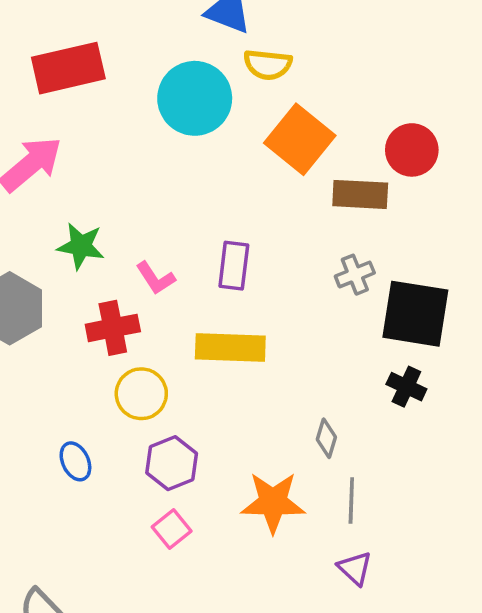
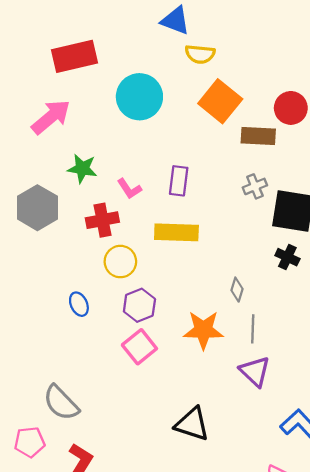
cyan circle: (195, 98) -> (139, 97), moved
pink square: (172, 529) -> (139, 347), size x1.4
purple triangle: (355, 568) -> (255, 371), size x1.4

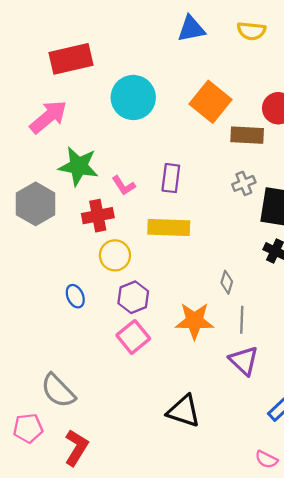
blue triangle: (175, 21) -> (191, 29), moved, turned -32
yellow semicircle: (200, 54) -> (251, 31), moved
green star: (82, 168) -> (78, 166), size x1.4

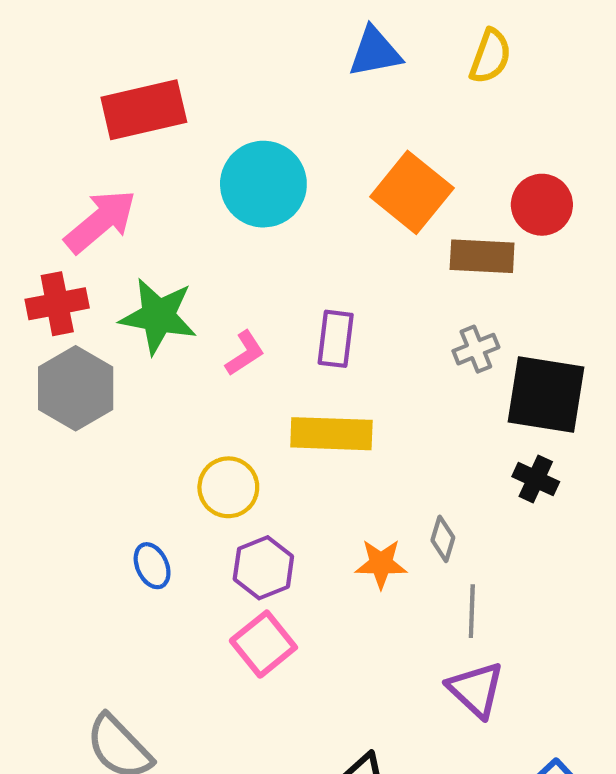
yellow semicircle: (251, 31) -> (490, 56), turned -76
pink L-shape: (124, 186) -> (245, 353), turned -90
red cross: (98, 216) -> (57, 304), moved
orange star: (194, 321) -> (381, 564), moved, size x0.7

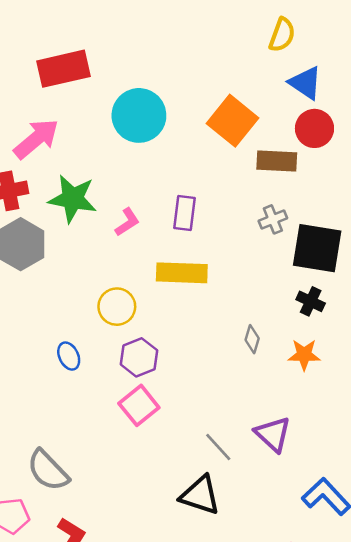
blue triangle: (375, 52) -> (305, 83), moved, turned 45
orange star: (381, 564) -> (304, 355), moved
gray line: (472, 611) -> (218, 447), moved, turned -44

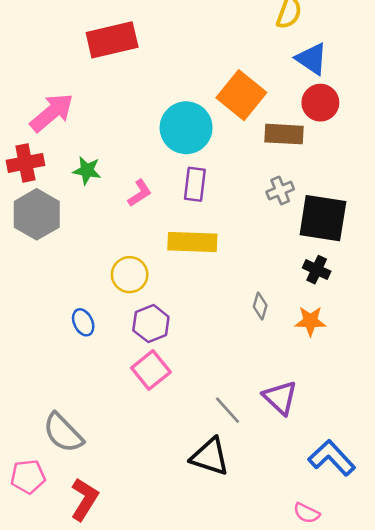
red rectangle: (64, 69) -> (112, 40), moved
cyan circle: (139, 115) -> (186, 128), moved
green star: (73, 199) -> (87, 170), size x0.6

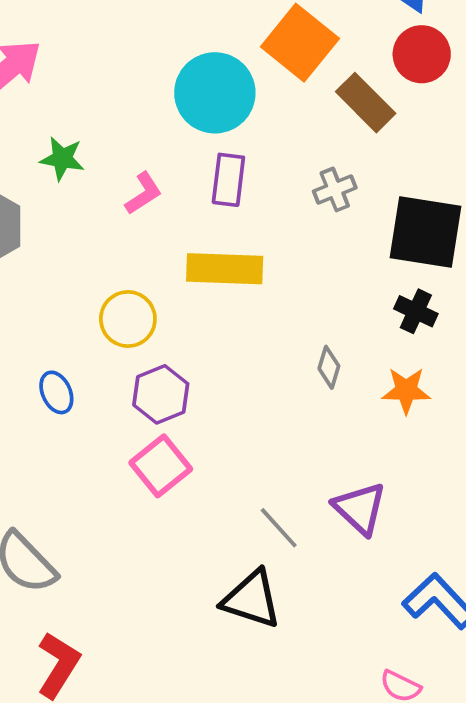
brown rectangle: (284, 134) -> (366, 103), turned 42
gray cross: (280, 191) -> (335, 190), moved

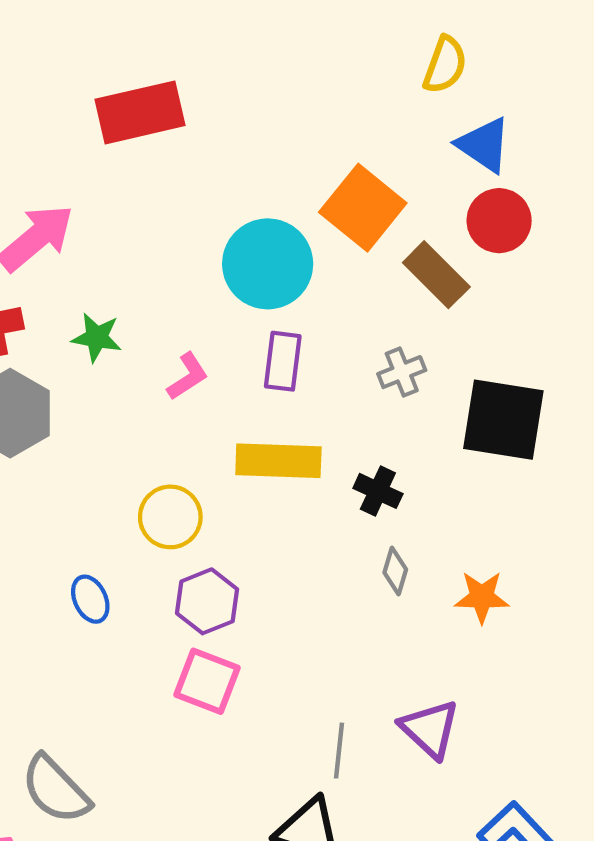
black cross: (416, 311) -> (378, 491), moved
pink square: (161, 466) -> (207, 681), turned -30
gray line: (279, 528) -> (339, 751), turned 48

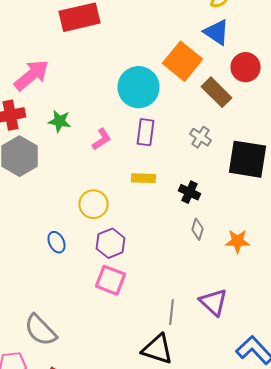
blue triangle: (484, 145) -> (216, 32), moved
gray cross: (402, 372) -> (200, 137), turned -35
yellow rectangle: (278, 461) -> (144, 178), size x0.6

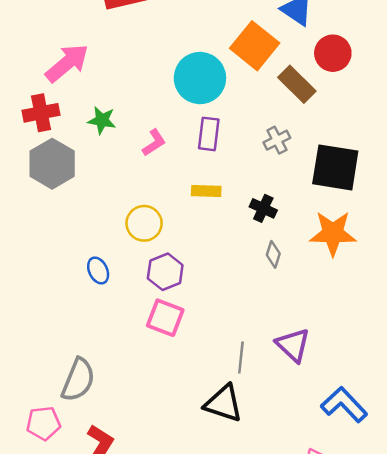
gray cross: (200, 137) -> (277, 140), turned 30
orange star: (238, 241) -> (333, 233), moved, size x1.5
gray semicircle: (40, 330) -> (78, 380), turned -114

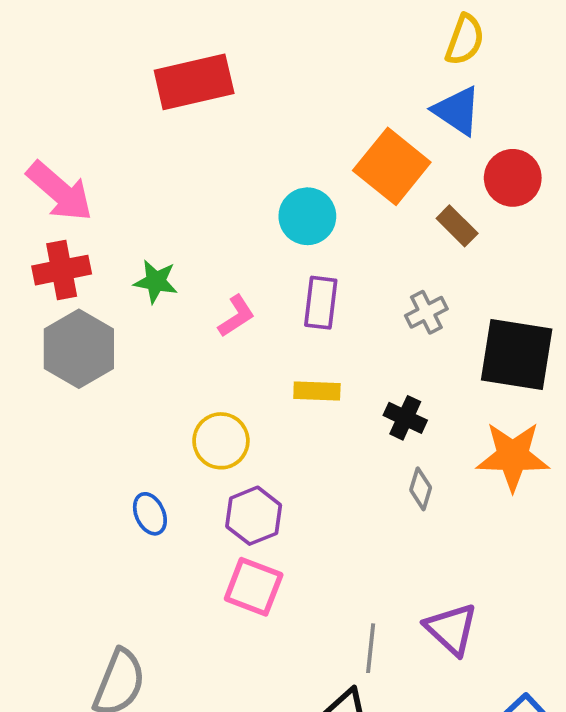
pink arrow: (67, 63) -> (60, 191), moved, turned 81
cyan circle: (200, 78) -> (307, 216), size x0.7
brown rectangle: (297, 84) -> (457, 226), size x0.7

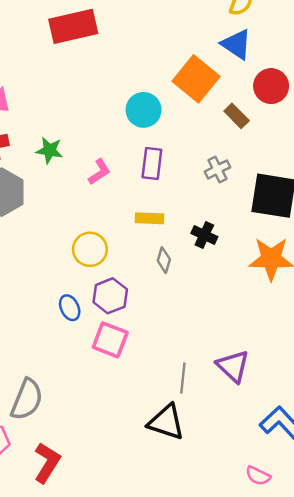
gray diamond: (421, 489) -> (164, 260), moved
blue ellipse: (150, 514) -> (70, 308), moved

